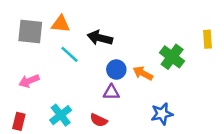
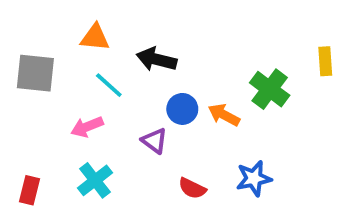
gray square: (30, 32) -> (35, 73), moved
pink arrow: (29, 81) -> (87, 127), moved
purple triangle: (111, 92) -> (155, 141), moved, turned 36
red semicircle: (99, 120) -> (192, 188), moved

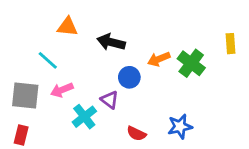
gray square: (35, 73) -> (25, 96), moved
cyan line: (109, 85) -> (48, 60), moved
orange arrow: (224, 115) -> (159, 59), moved, turned -50
cyan cross: (95, 180) -> (84, 117), moved

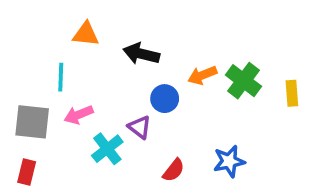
yellow rectangle: (231, 44) -> (292, 93), moved
cyan line: (48, 60) -> (61, 77), turned 50
red semicircle: (136, 134) -> (174, 170), turned -78

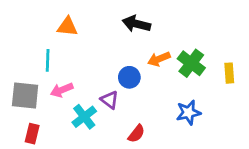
black arrow: (141, 54) -> (136, 24), moved
blue star: (229, 161) -> (188, 113), moved
red rectangle: (27, 172) -> (32, 134), moved

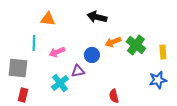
pink arrow: (62, 90) -> (57, 52), moved
purple triangle: (110, 100) -> (78, 71), turned -48
blue star: (188, 113) -> (158, 80), moved
red semicircle: (136, 134) -> (114, 96), moved, turned 128

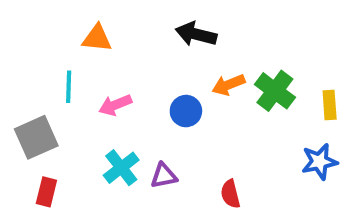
gray square: (18, 68) -> (36, 137), turned -30
purple triangle: (78, 71) -> (164, 176), moved

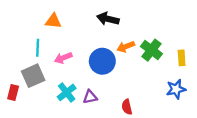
blue circle: (186, 111) -> (102, 61), size x1.5
gray square: (36, 137) -> (33, 76), moved
red rectangle: (46, 192) -> (13, 92), moved

